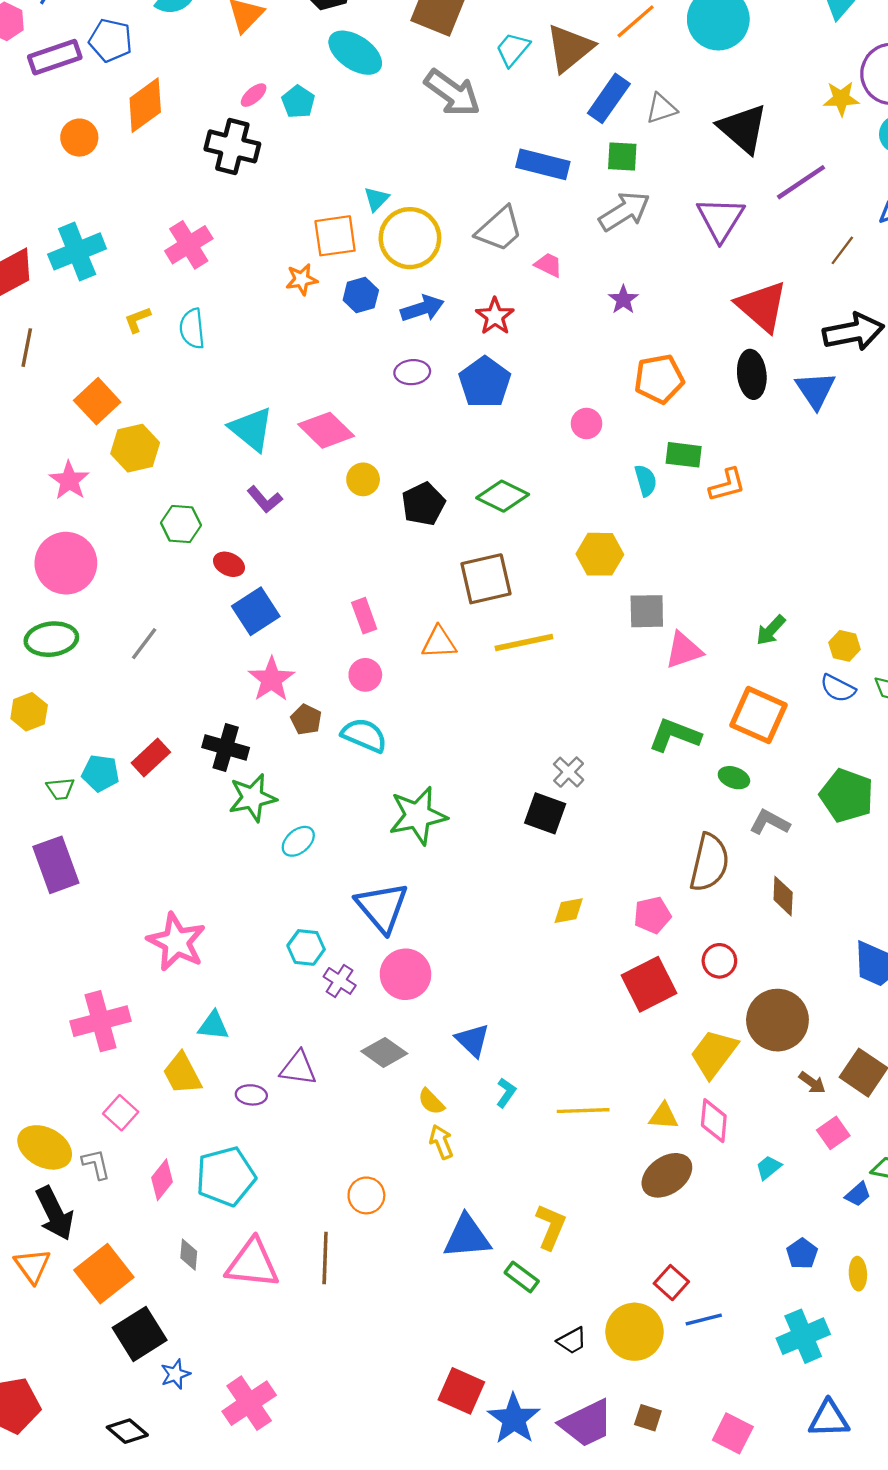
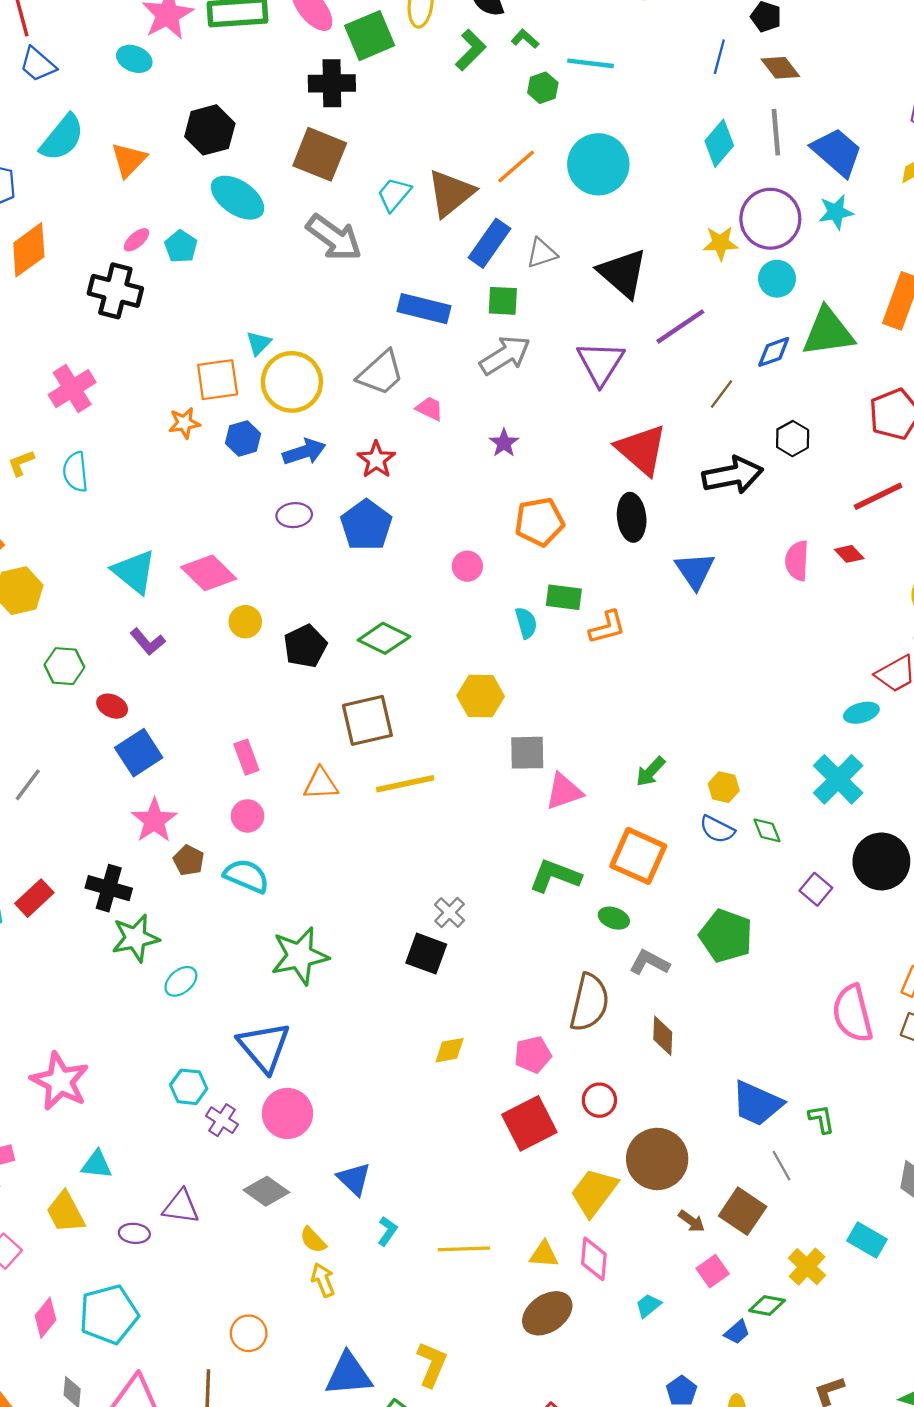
blue triangle: (815, 390) -> (695, 571), moved

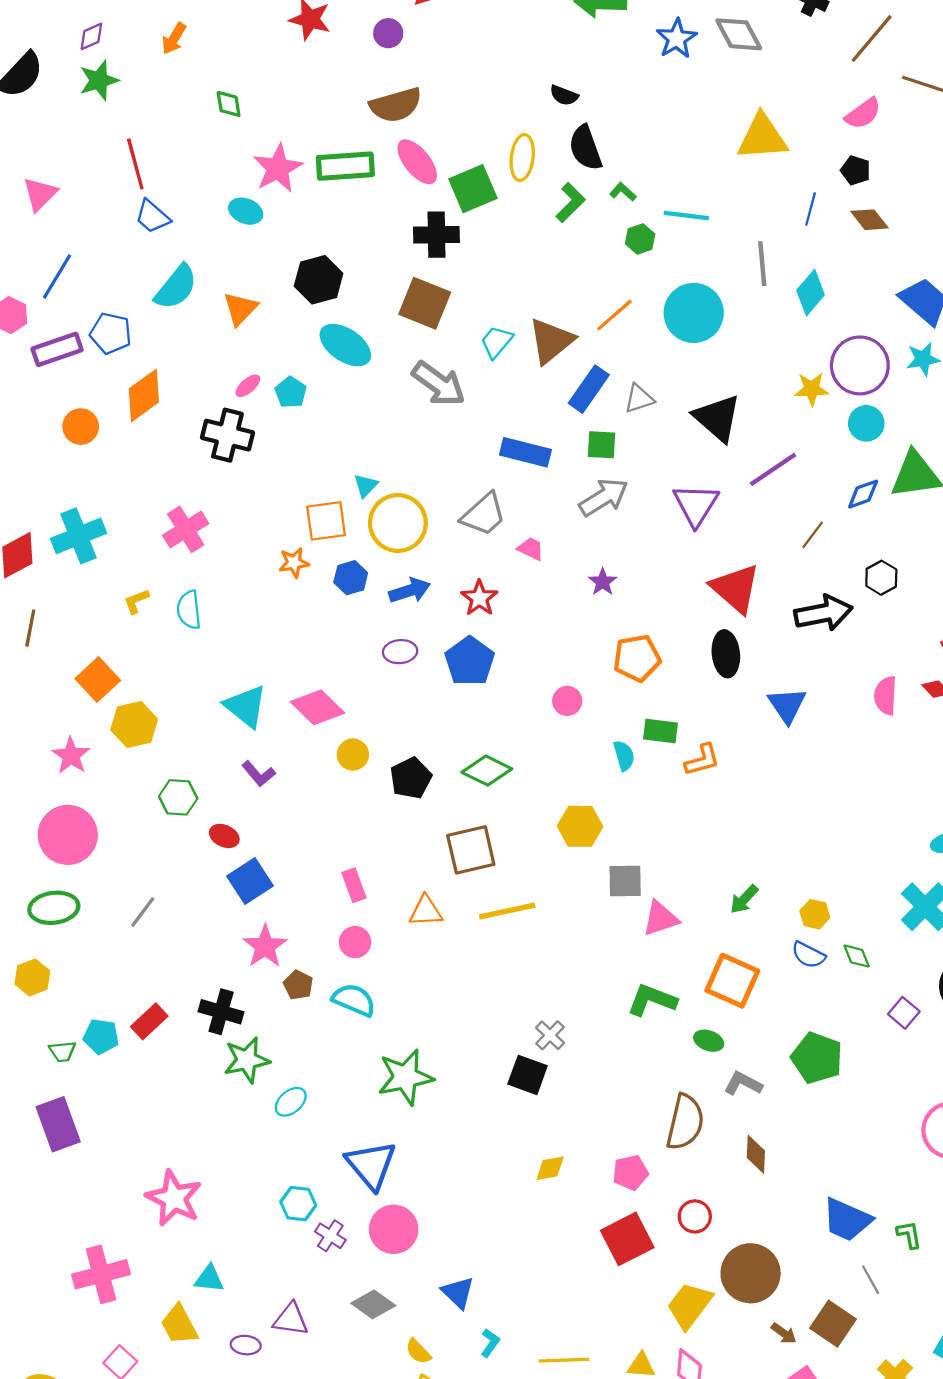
gray line: (776, 132) -> (762, 264), moved

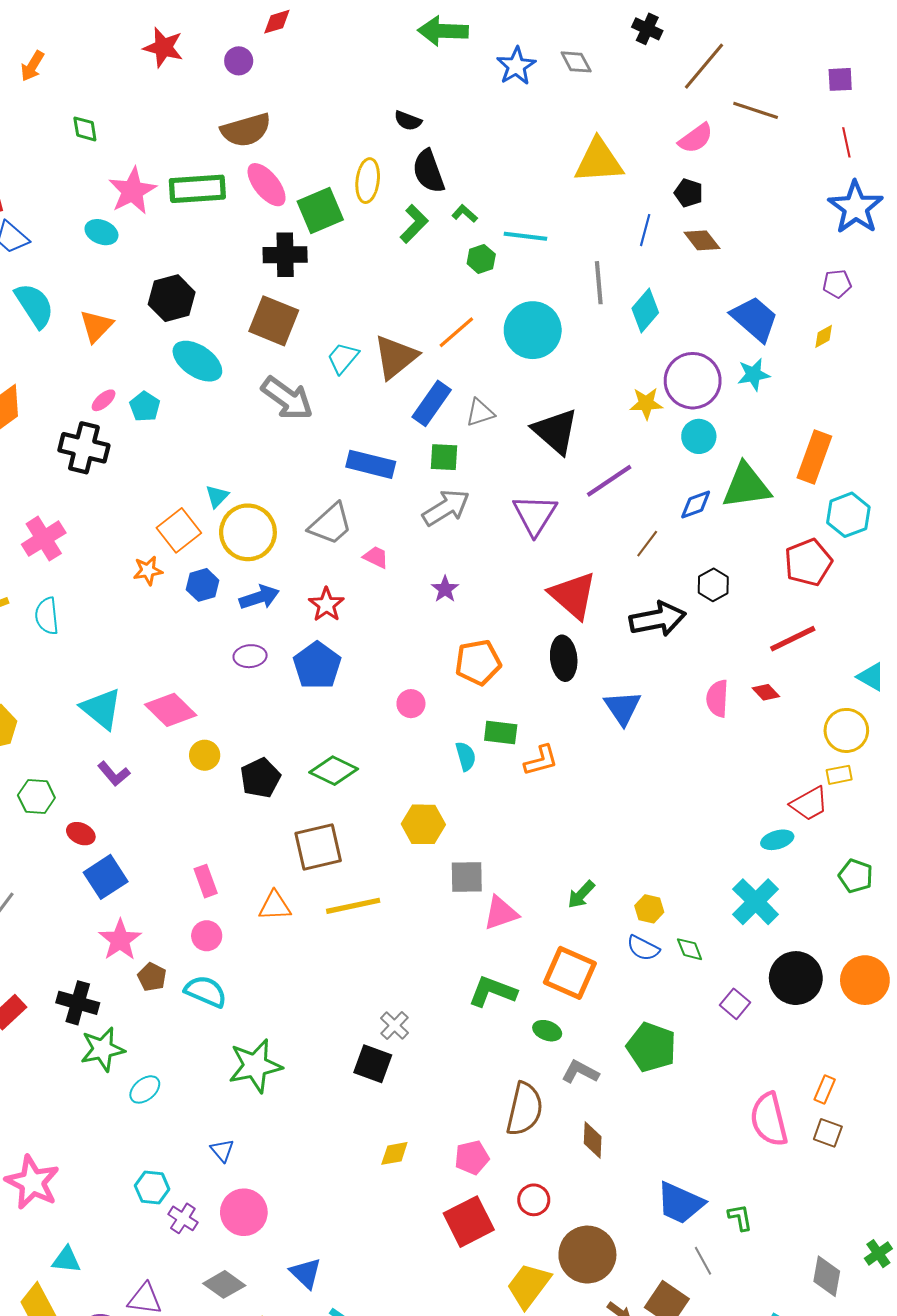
gray diamond: (739, 34) -> (576, 62), size x0.7
cyan semicircle: (176, 287) -> (34, 305), turned -72
orange square: (326, 521) -> (179, 530), turned -30
blue triangle: (371, 1165) -> (222, 1150), size x0.5

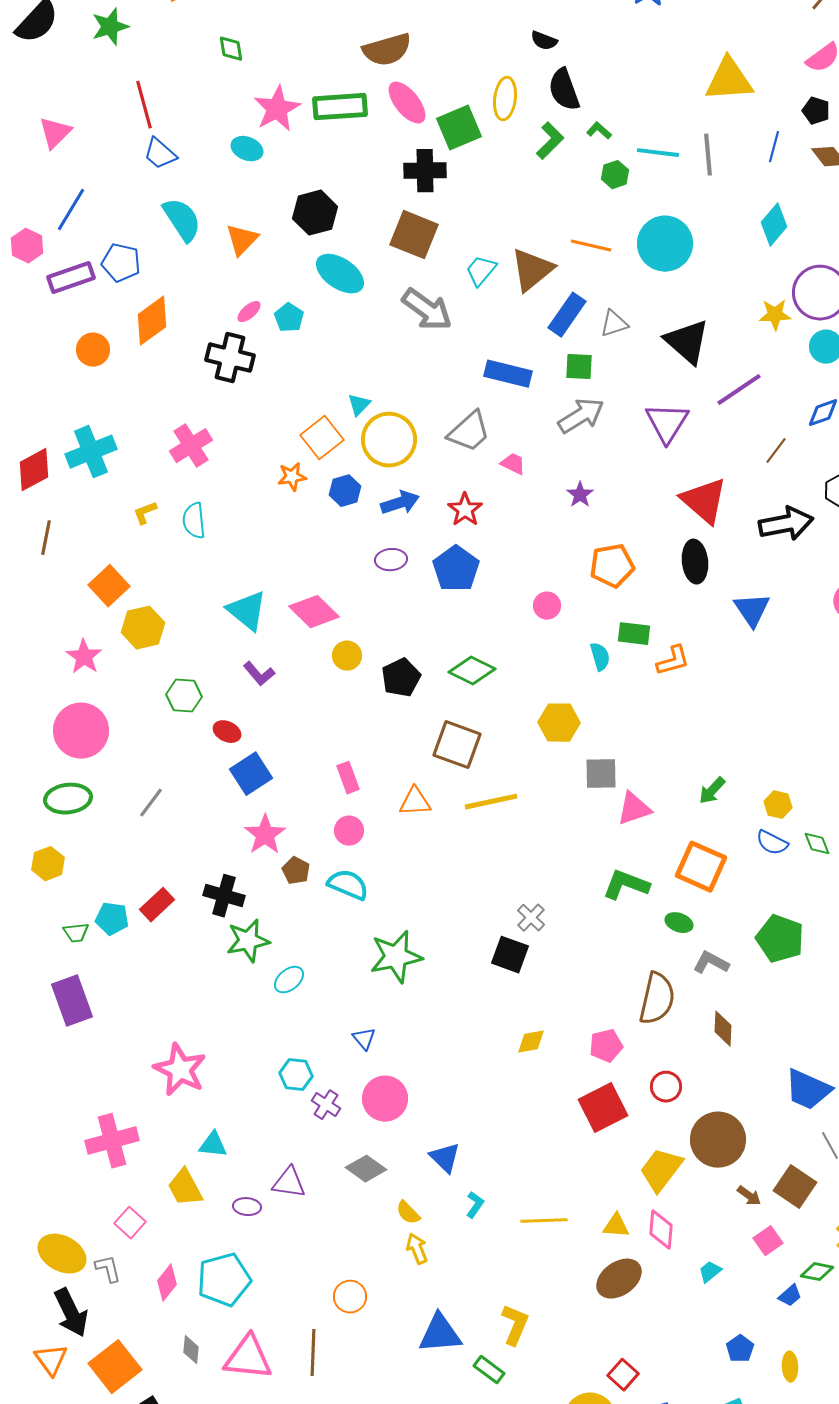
gray line: (599, 283) -> (708, 155), moved
orange line: (456, 332) -> (591, 246), turned 54
brown square: (318, 847) -> (457, 745), turned 33

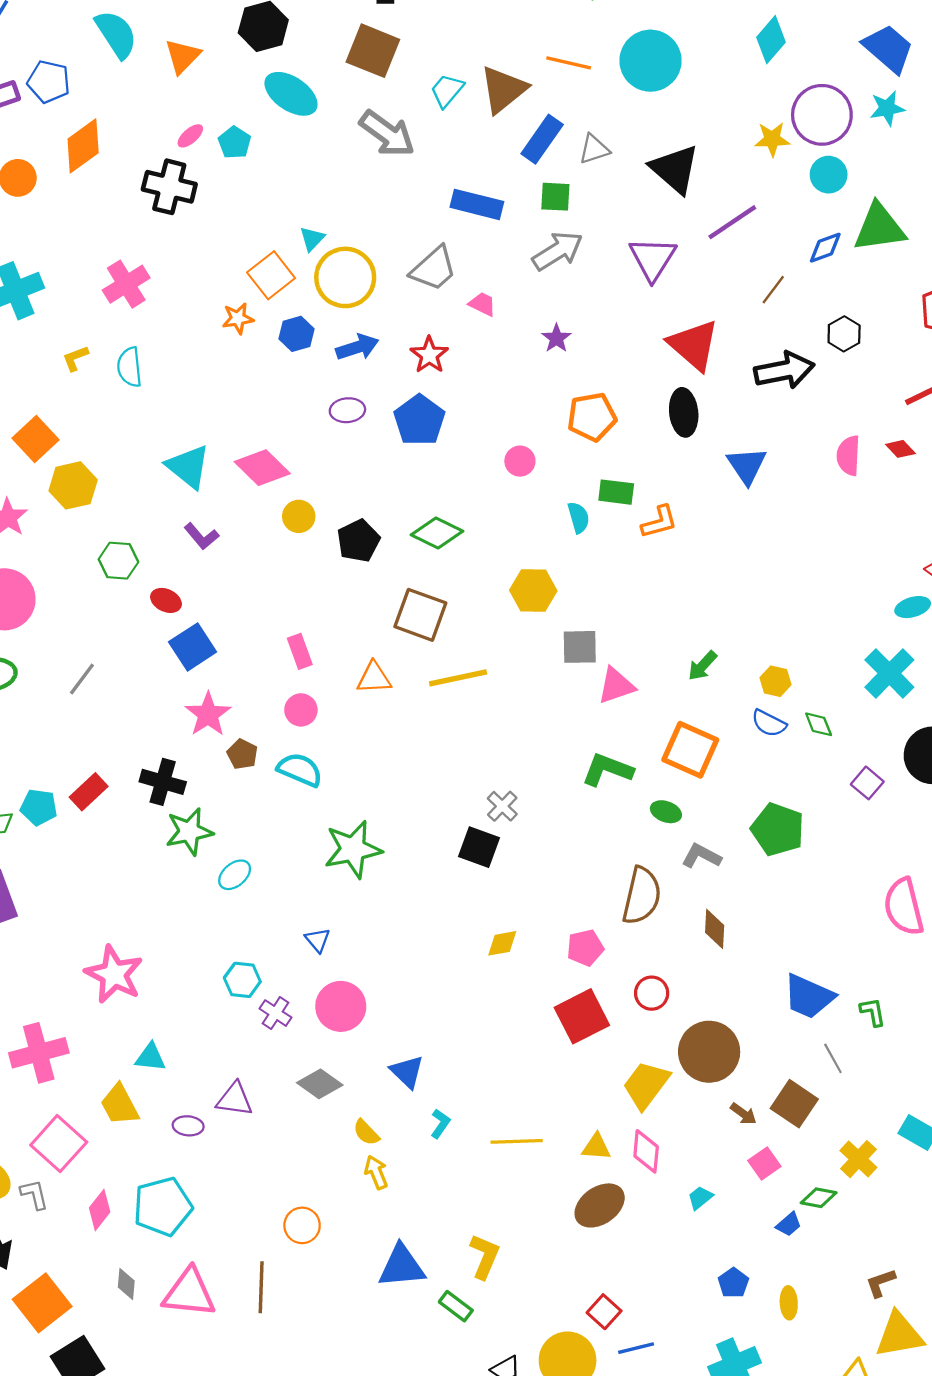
pink square: (130, 1223) -> (59, 1144), size x1.6

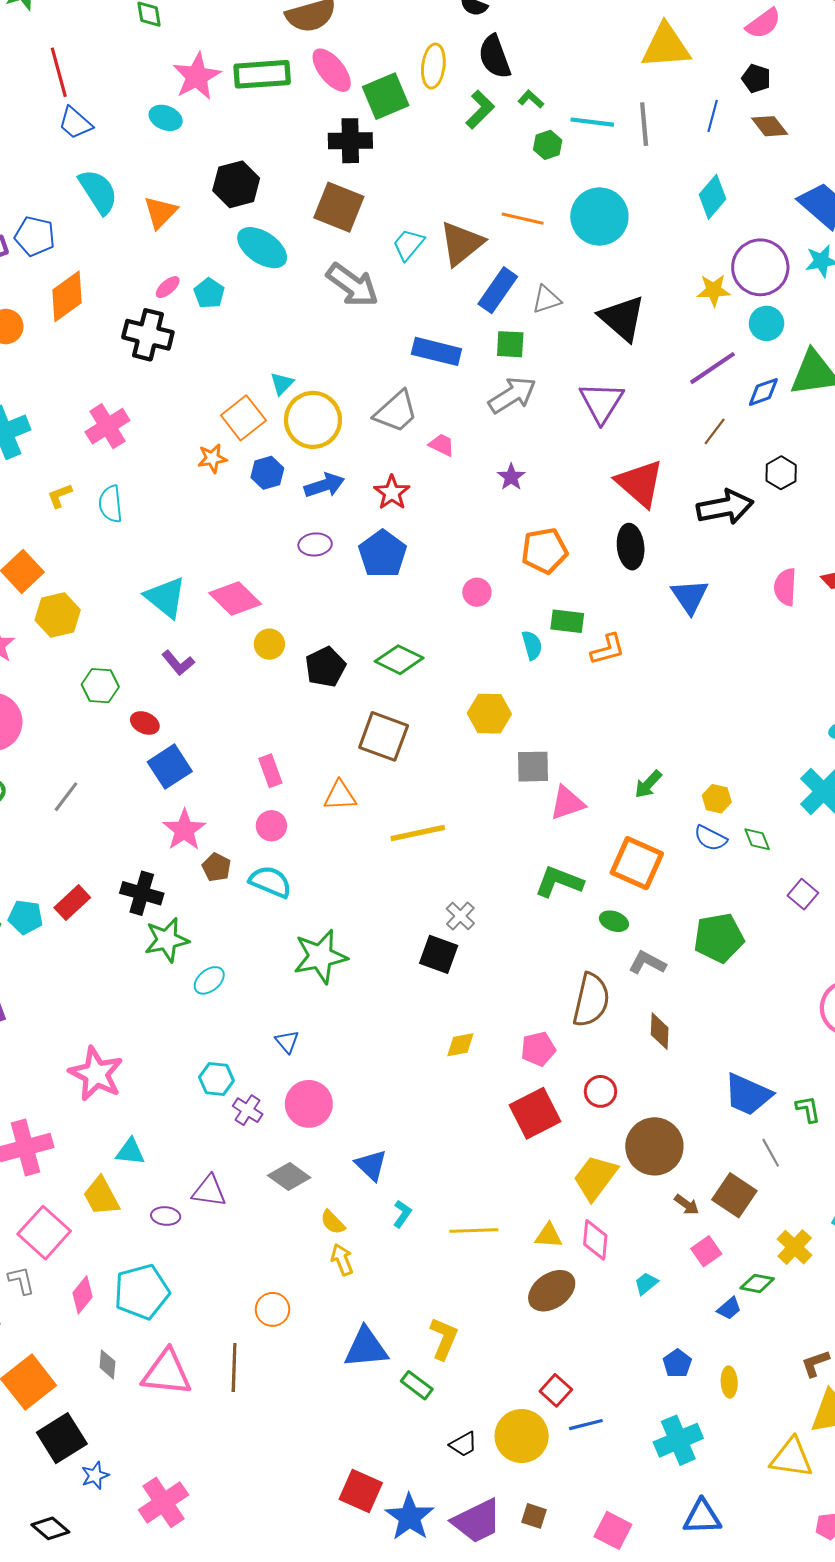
purple line: (732, 222) -> (713, 368), moved
yellow line: (458, 678) -> (418, 833), moved
green pentagon: (778, 829) -> (719, 938), turned -30

